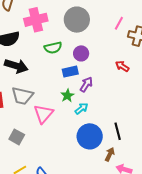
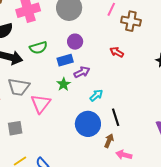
green semicircle: (53, 48) -> (38, 48), moved
purple arrow: (86, 84) -> (82, 72), turned 35
cyan arrow: (81, 108) -> (96, 95), moved
gray square: (17, 137) -> (15, 128), turned -35

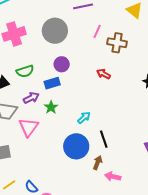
purple arrow: (82, 72) -> (31, 98), moved

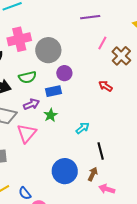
gray circle: (55, 31) -> (48, 50), moved
brown cross: (117, 43) -> (121, 56), turned 30
blue circle: (76, 146) -> (65, 171), moved

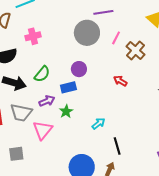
pink cross: (19, 39) -> (33, 36), size x0.7
gray circle: (48, 50) -> (87, 33), moved
green semicircle: (27, 77) -> (42, 74), turned -36

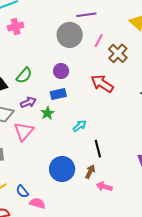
pink cross: (33, 36) -> (16, 26), moved
red arrow: (120, 81) -> (102, 84), size x1.6
blue rectangle: (68, 87) -> (58, 94), moved

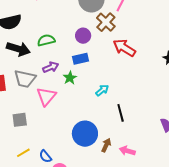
brown cross: (118, 53) -> (106, 22), moved
green semicircle: (24, 75) -> (46, 40), turned -144
brown arrow: (90, 172) -> (106, 145), moved

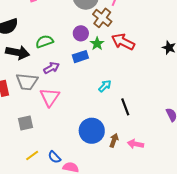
green star: (70, 78) -> (97, 44), moved

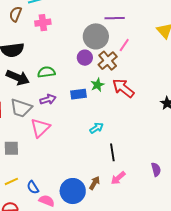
purple circle: (81, 33) -> (85, 58), moved
blue circle: (92, 131) -> (73, 191), moved
pink arrow: (135, 144) -> (118, 178), moved, turned -63

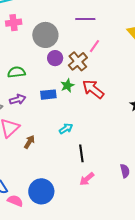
gray circle: (96, 36) -> (45, 35), moved
brown arrow: (95, 183) -> (29, 142), moved

